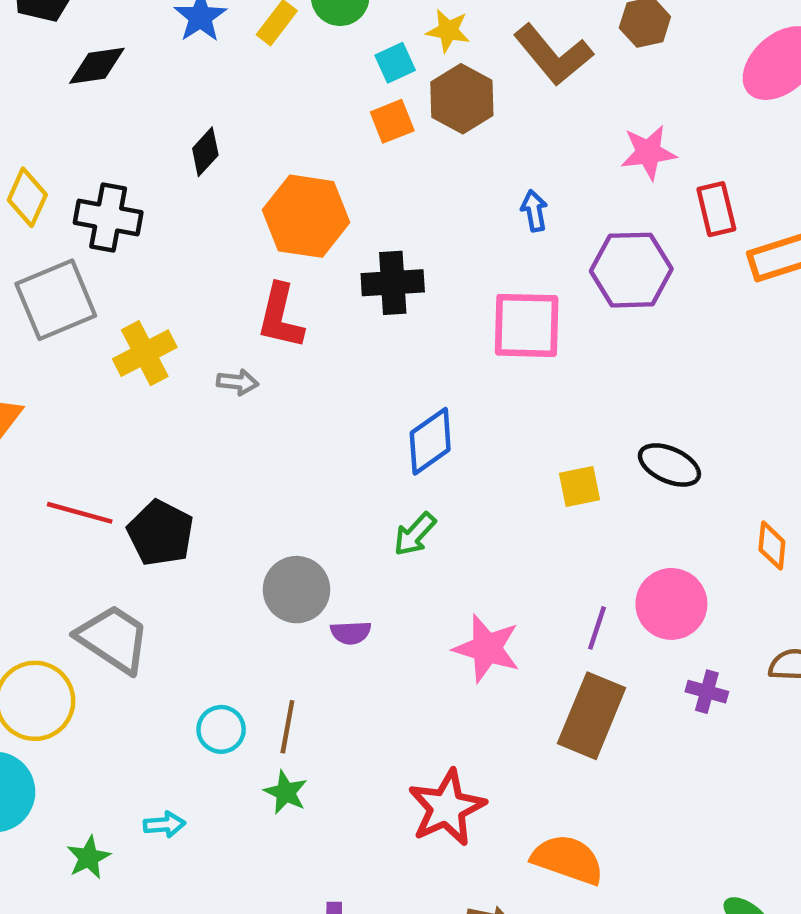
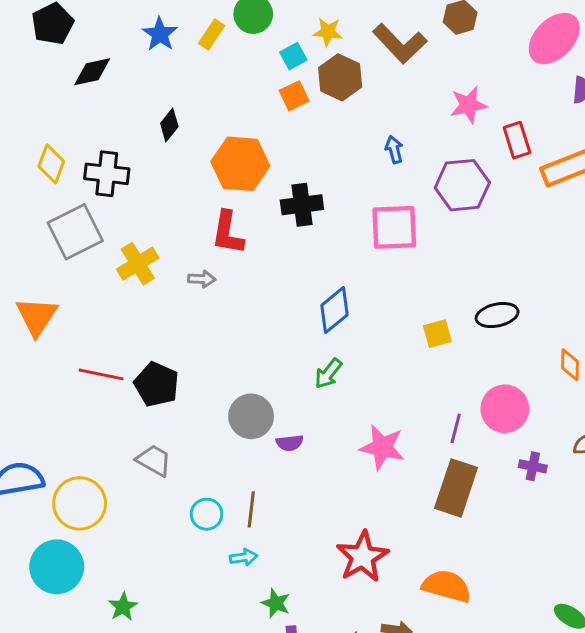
black ellipse: (669, 465) -> (497, 315), turned -33
gray trapezoid: (113, 639) -> (154, 460), moved, size x0.7
green star: (286, 792) -> (276, 603), moved
cyan arrow: (164, 825) -> (244, 557), moved

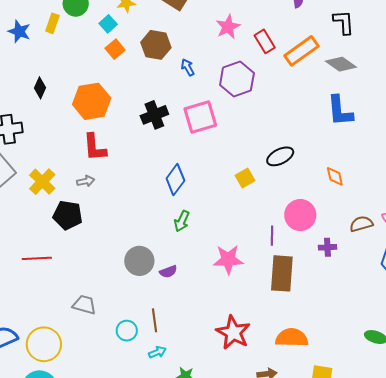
brown hexagon: (340, 77) -> (156, 45), moved
black cross: (302, 205) -> (154, 115), moved
black pentagon: (157, 384) -> (68, 215), moved

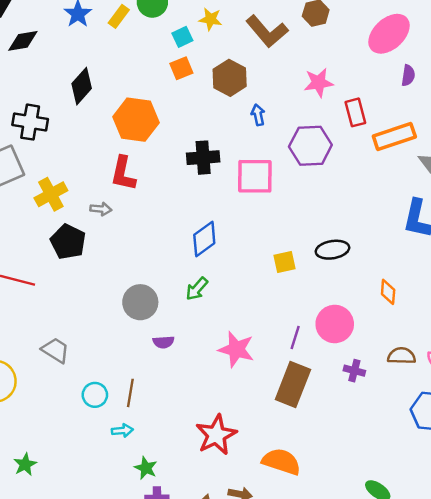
black diamond: (40, 88) -> (82, 86), size x1.4
gray circle: (139, 261) -> (140, 302), moved

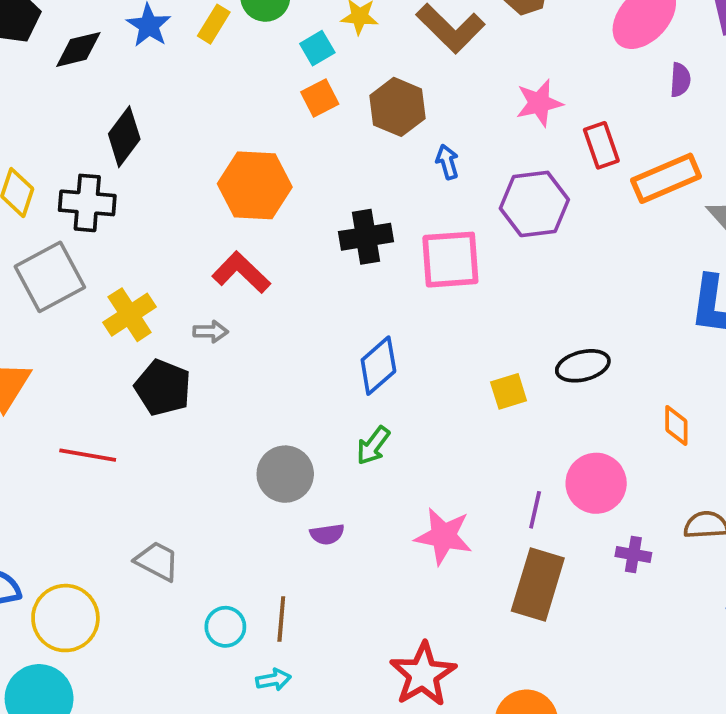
black diamond: (23, 41) -> (78, 49), moved
black diamond: (82, 86) -> (124, 137), moved
red L-shape: (123, 174) -> (241, 272), turned 126

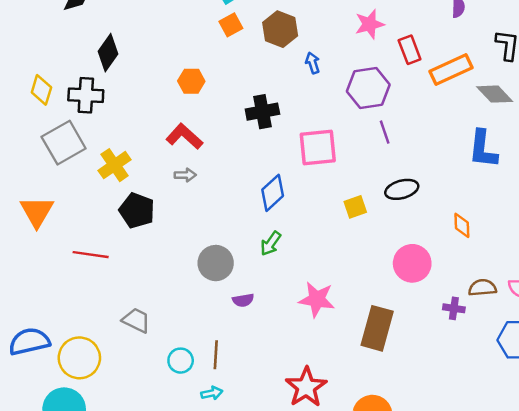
orange hexagon: (255, 185) -> (191, 81), size x0.6
pink square: (450, 260) -> (318, 148), moved
gray arrow: (211, 332) -> (185, 175), moved
purple line: (535, 510) -> (385, 132), moved, turned -30
purple cross: (633, 555) -> (454, 308), moved

